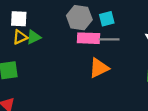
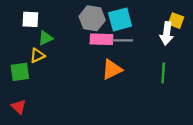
cyan square: (107, 19) -> (120, 19), size x1.5
yellow triangle: (20, 37) -> (37, 56), moved

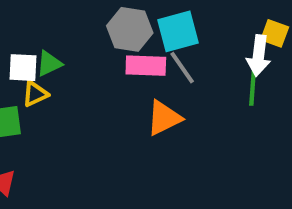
white square: (30, 19) -> (23, 68), moved
gray line: (122, 40) -> (182, 68), turned 54
green line: (163, 73) -> (253, 88), moved

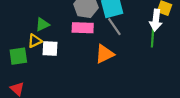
pink rectangle: (146, 66) -> (83, 28), moved
white square: (23, 68) -> (50, 48), moved

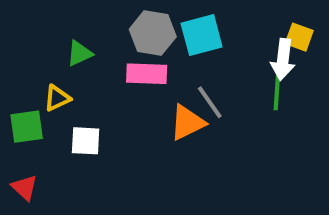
green triangle: (42, 24) -> (79, 53), moved
gray line: (114, 27) -> (210, 102), moved
white square: (50, 48) -> (86, 141), moved

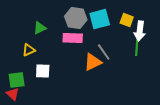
yellow square: (299, 37) -> (127, 20), moved
green square: (27, 127) -> (17, 80), moved

